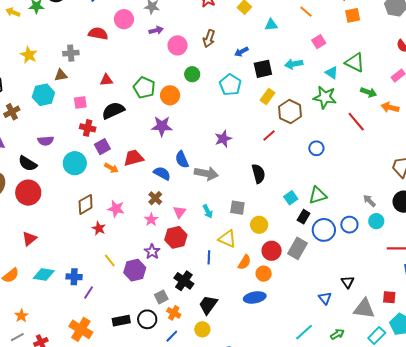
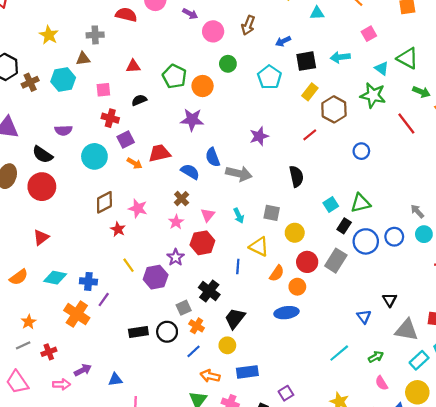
purple arrow: (156, 30) -> (190, 14), turned 40
black semicircle: (113, 111) -> (139, 100), size x0.6
brown cross: (12, 112) -> (30, 82), moved
orange cross: (81, 329) -> (77, 314), moved

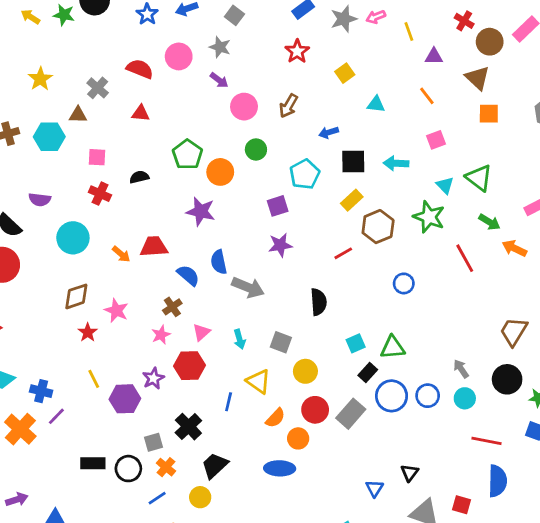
gray cross: (95, 35) -> (98, 88), turned 35
red triangle: (133, 66) -> (141, 113), moved
purple square: (126, 139) -> (278, 206), moved

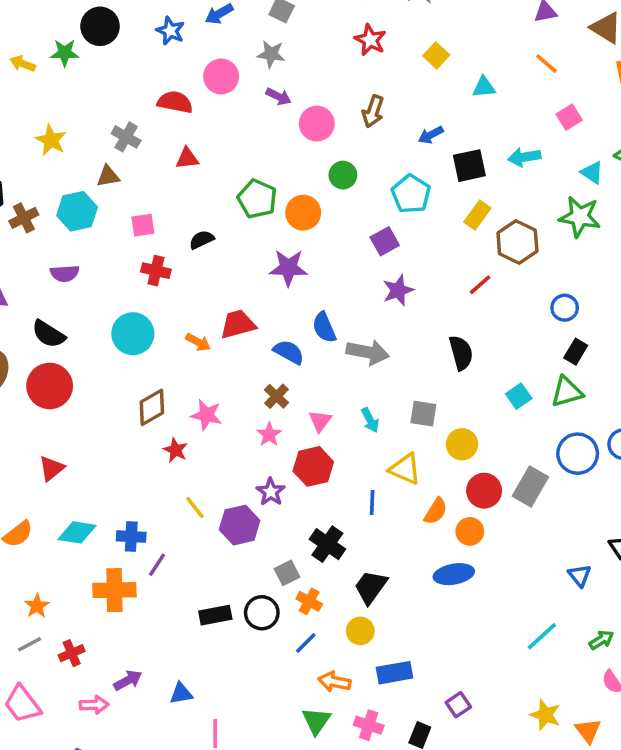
purple semicircle: (40, 200) -> (65, 273), moved
black rectangle: (368, 373) -> (576, 352), moved
orange cross: (20, 429) -> (114, 590), turned -32

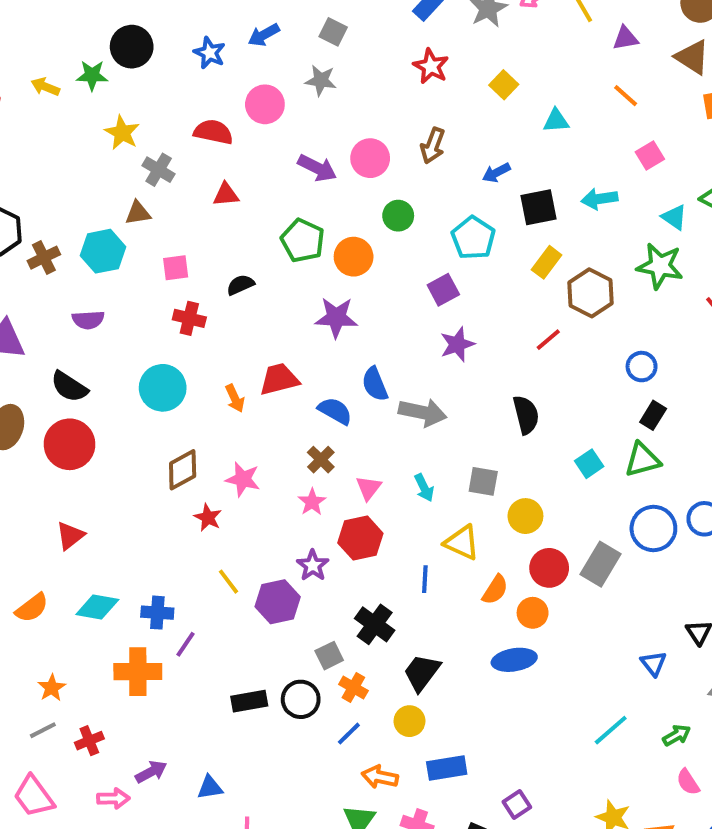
purple arrow: (278, 96) -> (317, 168), moved, size x1.4
yellow star: (51, 140) -> (122, 133), moved
orange arrow: (198, 342) -> (235, 398), turned 35

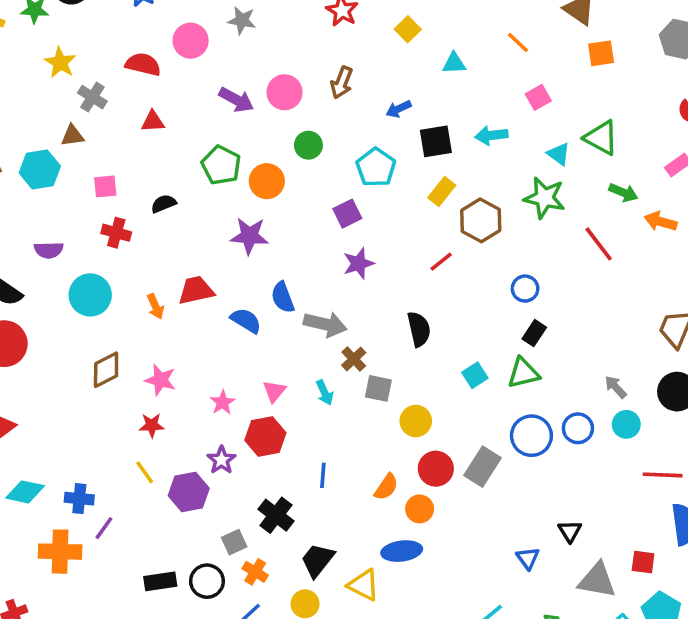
purple semicircle: (88, 320) -> (49, 250), moved
brown cross: (321, 460) -> (354, 359), moved
red star: (208, 518) -> (152, 425), moved, turned -30
yellow triangle: (462, 543) -> (364, 585), moved

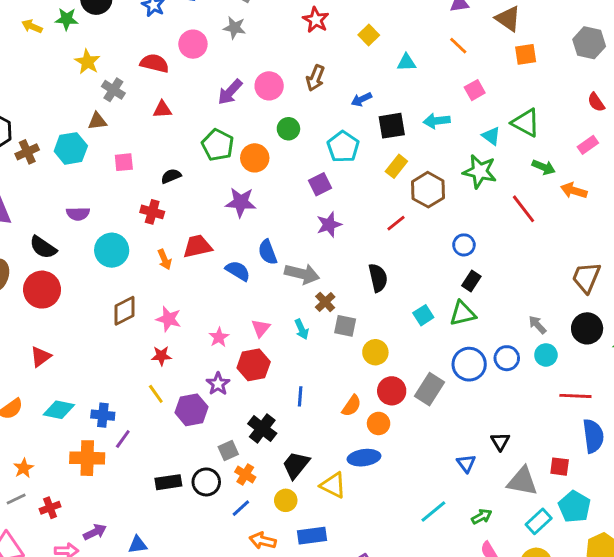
purple arrow: (236, 100) -> (230, 92), turned 104
red cross: (116, 233) -> (152, 212), moved

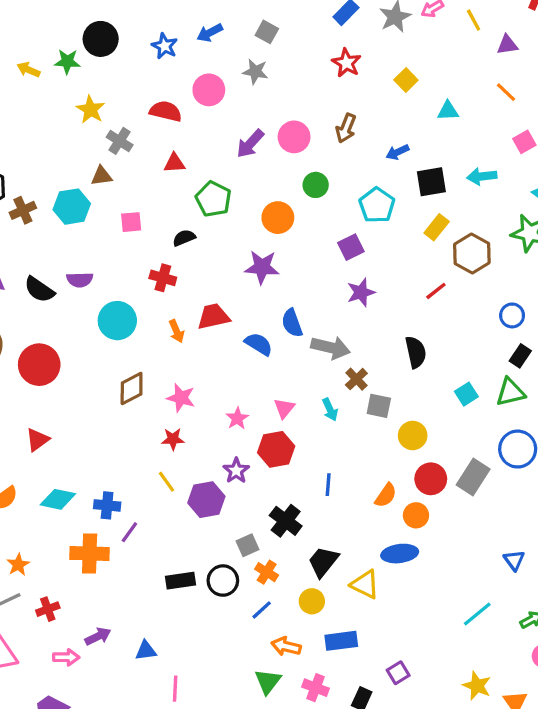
green pentagon: (218, 145) -> (213, 199), moved
black semicircle: (43, 247) -> (39, 290), moved

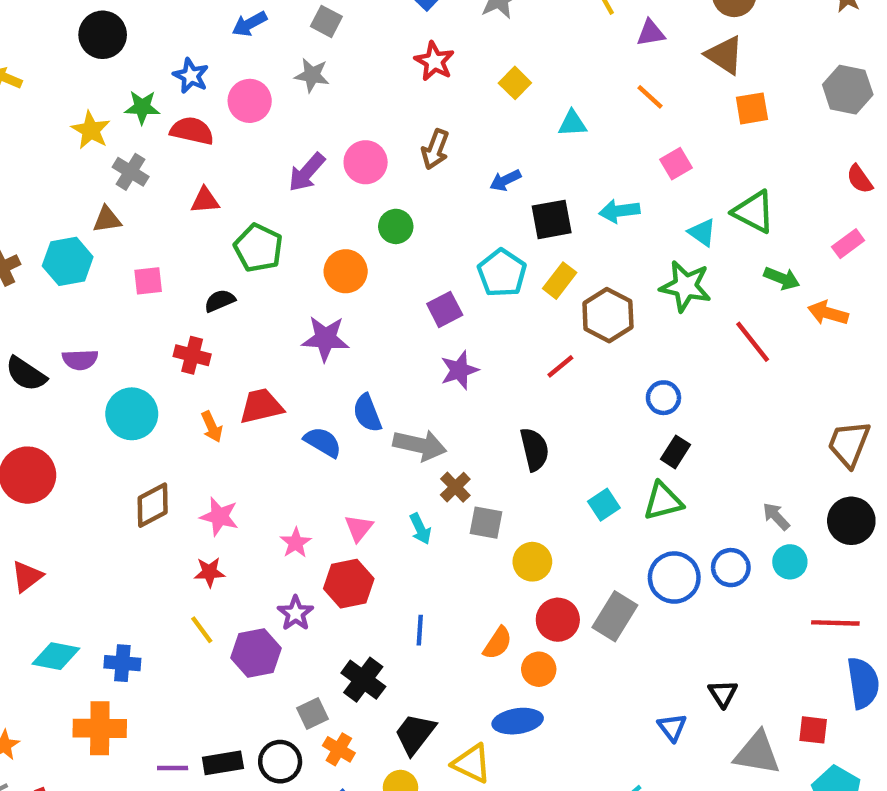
blue star: (165, 46) -> (191, 76), moved
green star: (67, 62) -> (142, 107), moved
cyan pentagon: (377, 205) -> (502, 273), moved
purple line: (129, 532) -> (173, 768), moved, turned 55

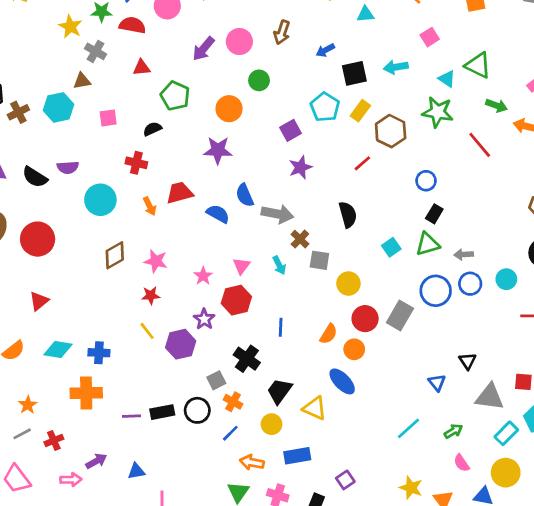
gray arrow: (776, 516) -> (464, 255), moved, turned -48
blue ellipse: (518, 721) -> (342, 381), turned 56

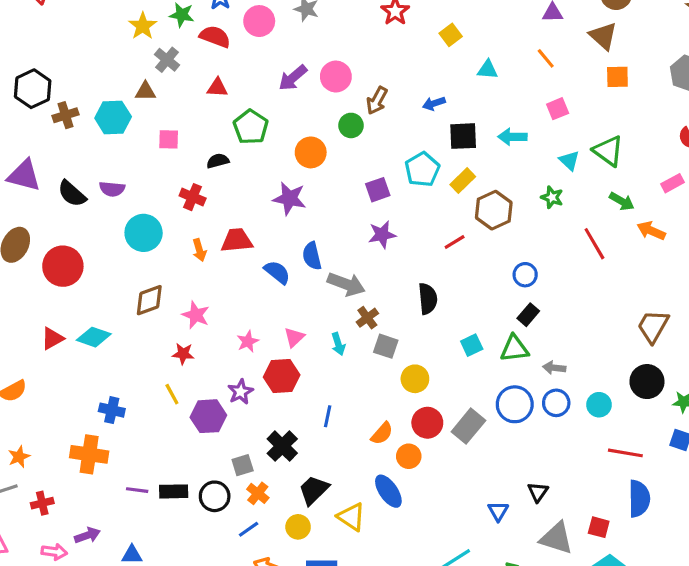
brown arrow: (282, 32) -> (377, 100), moved
green star: (438, 112) -> (552, 197), size x0.6
cyan diamond: (58, 350) -> (94, 337), moved

